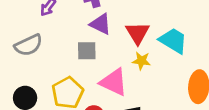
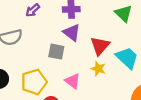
pink triangle: (114, 82) -> (73, 81), size x0.7

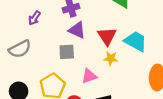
pink triangle: (73, 81) -> (89, 76), turned -42

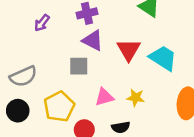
gray semicircle: (20, 49) -> (23, 76), moved
yellow star: (111, 58) -> (136, 98), moved

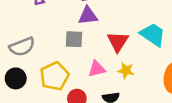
purple triangle: (93, 40) -> (88, 16), turned -35
red triangle: (129, 50) -> (118, 42), moved

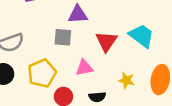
yellow star: (126, 70) -> (126, 80), moved

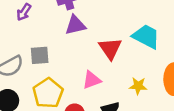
gray square: (63, 37) -> (40, 55), moved

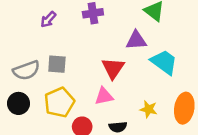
purple triangle: (75, 25) -> (136, 40), moved
red triangle: (110, 48) -> (113, 68), moved

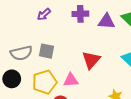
purple triangle: (136, 40) -> (106, 21), moved
pink triangle: (104, 96) -> (71, 80), moved

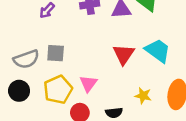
red triangle: (91, 60) -> (124, 54), moved
pink triangle: (71, 80) -> (88, 83), turned -42

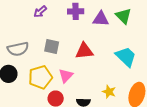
gray square: (56, 53) -> (52, 46), moved
red triangle: (124, 54) -> (84, 51), moved, turned 42

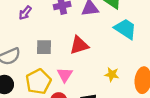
cyan trapezoid: (126, 57) -> (125, 29), moved
yellow star: (109, 92) -> (112, 74), moved

